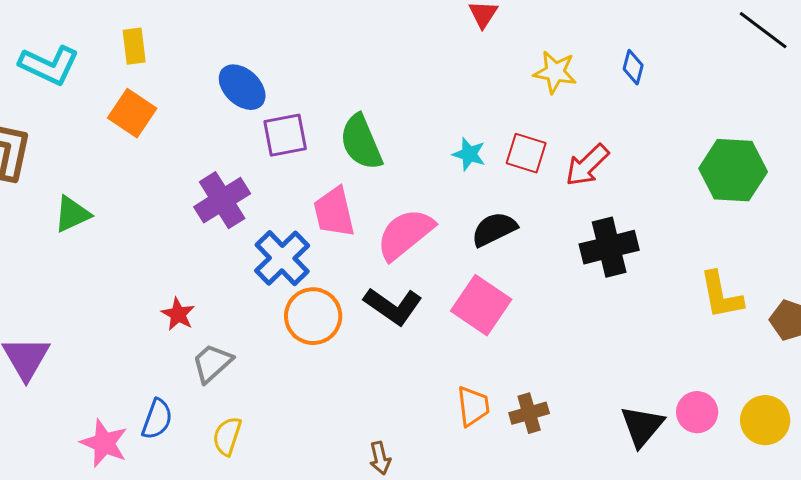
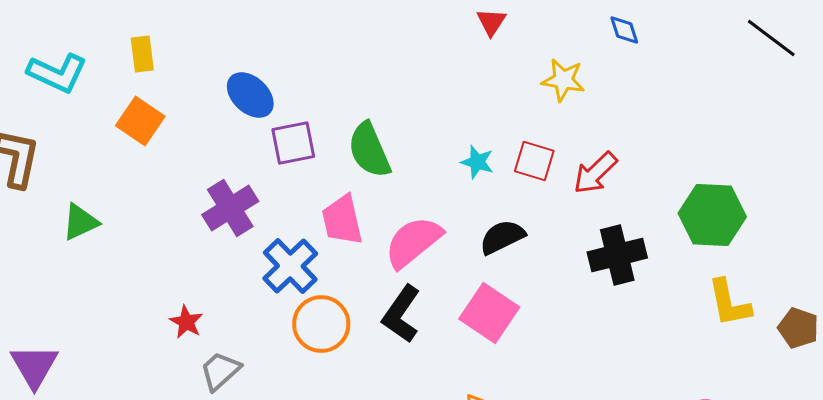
blue diamond: (633, 67) -> (624, 30), moved, turned -32
green hexagon: (733, 170) -> (712, 215), moved
black L-shape: (393, 306) -> (401, 314), turned 90

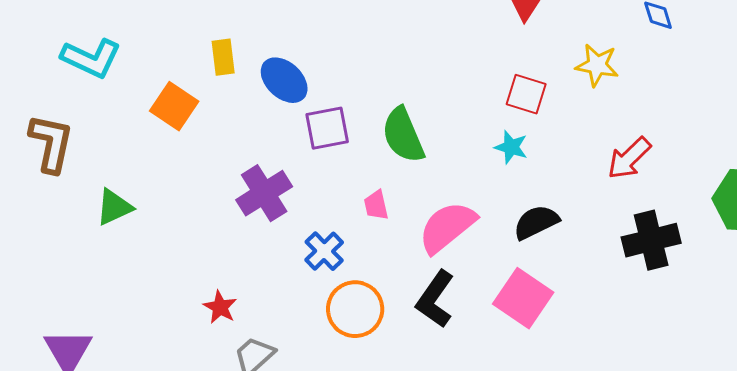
yellow rectangle: (142, 54) -> (223, 57), moved
red square: (534, 161) -> (526, 94), moved
pink trapezoid: (342, 220) -> (376, 205), size x0.6
blue cross: (290, 266) -> (324, 251), size x0.7

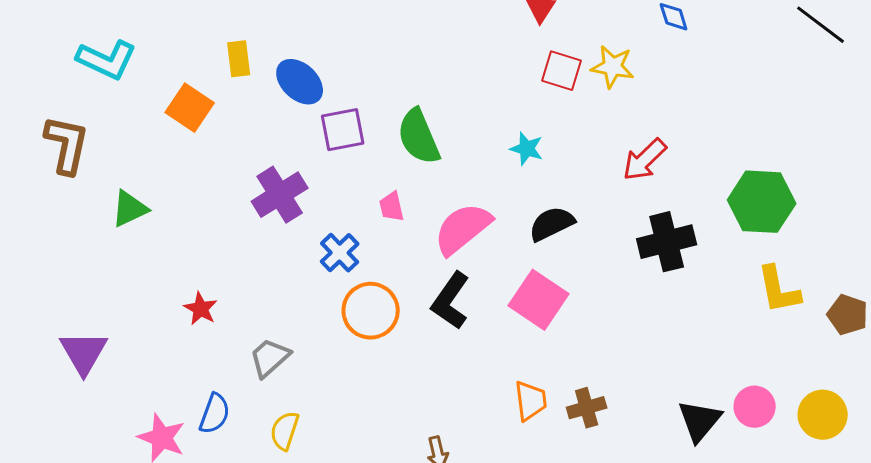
red square: (526, 94) -> (562, 71), moved
red star: (220, 307) -> (201, 309), moved

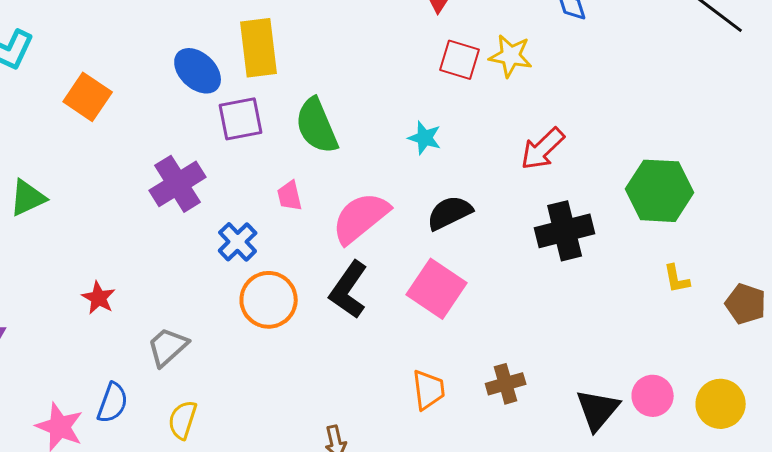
yellow rectangle: (239, 59) -> (259, 48), moved, size x1.6
yellow L-shape: (779, 290) -> (677, 279), size x0.6
brown cross: (587, 408) -> (506, 384), moved

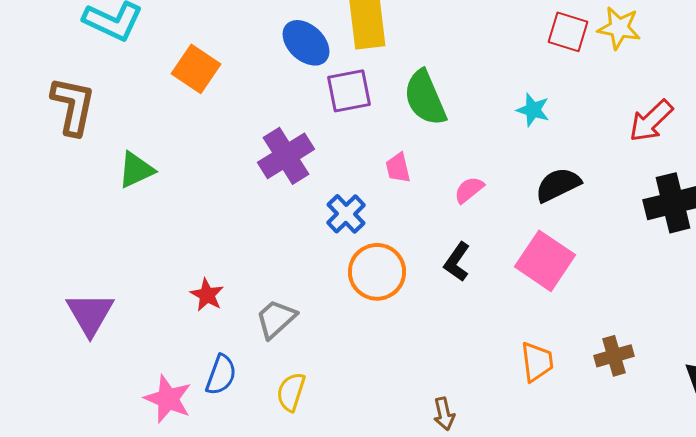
pink semicircle: (361, 218) -> (469, 190), size x0.5
black L-shape: (349, 290) -> (457, 262), size x0.7
red star: (99, 298) -> (207, 295), moved

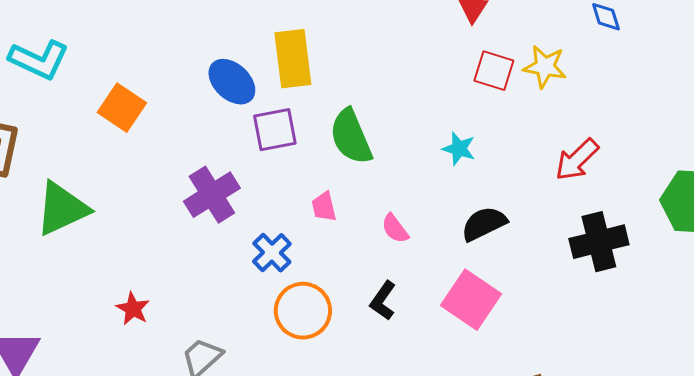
green triangle: (136, 170) -> (62, 209), size x1.5
pink semicircle: (469, 190) -> (395, 229), turned -88
red star: (207, 295) -> (133, 309), moved

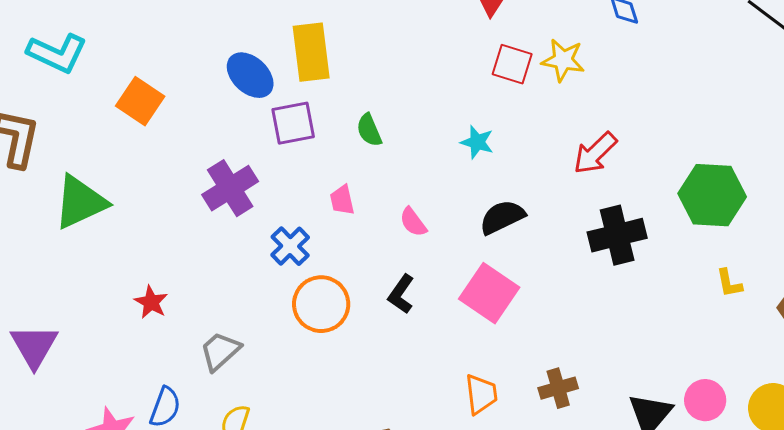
green semicircle: (351, 137) -> (369, 130), size x0.6

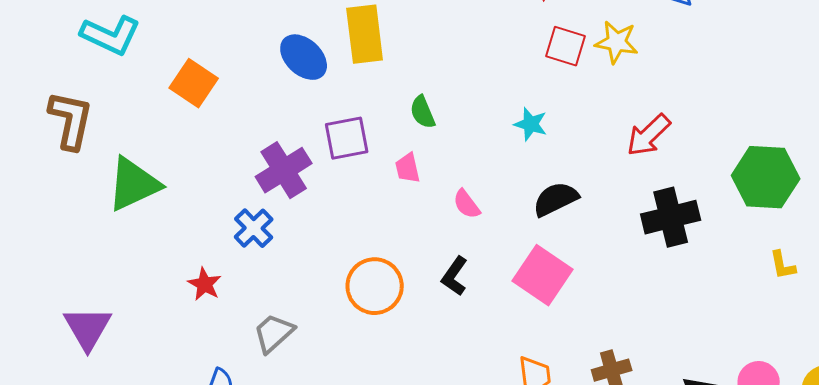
purple square: (293, 123) -> (347, 138), moved
pink trapezoid: (342, 200) -> (408, 168), moved
blue cross: (290, 246) -> (254, 228), moved

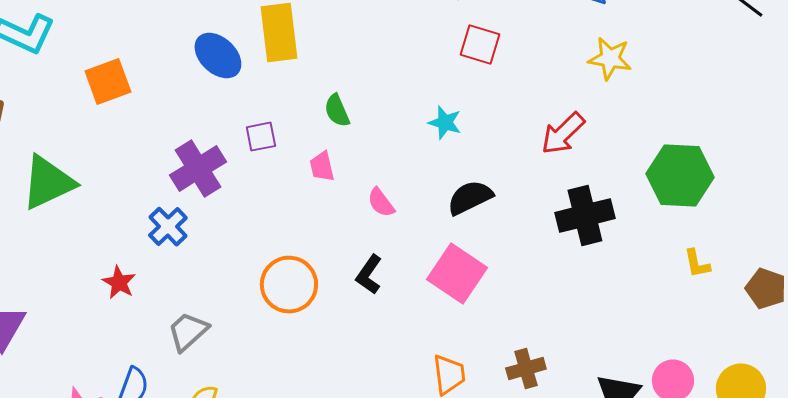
yellow star: (617, 42) -> (610, 59), moved
orange square: (194, 83) -> (108, 82), turned 36
purple square: (347, 138) -> (261, 137), size x0.7

